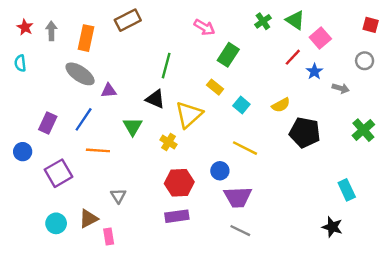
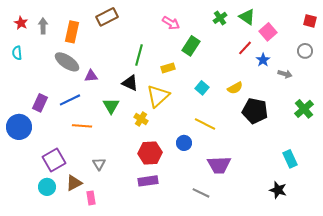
yellow rectangle: (215, 87) -> (168, 68), moved, turned -56
blue line: (84, 119) -> (70, 100), turned 30
blue circle: (23, 152) -> (19, 127), size x1.6
purple square: (58, 173) -> (54, 160), moved
purple trapezoid: (238, 197) -> (219, 165), moved

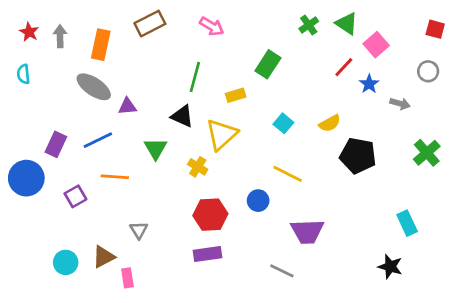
pink arrow: (171, 23) -> (212, 26), moved
purple square: (54, 160) -> (75, 196), moved, size x0.7

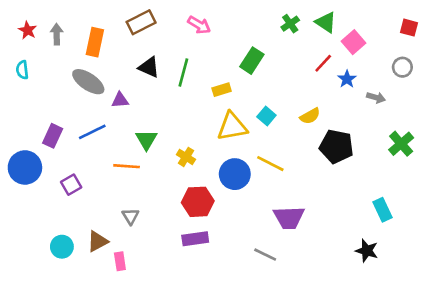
black triangle: (182, 116) -> (149, 67), moved
yellow triangle: (222, 135) -> (232, 127), moved, turned 32
orange line: (115, 177) -> (127, 166), moved
blue circle: (258, 201) -> (235, 174), moved, size x1.5

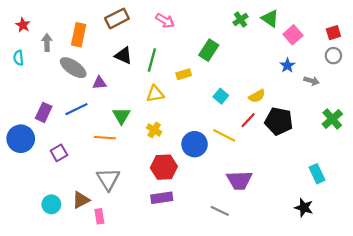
red square: (409, 28) -> (333, 33), moved, turned -32
gray arrow: (57, 34) -> (47, 42), moved
red line: (323, 63) -> (248, 120), moved
yellow triangle: (232, 127) -> (155, 94), moved, size x0.7
gray triangle: (131, 216) -> (108, 179), size x1.6

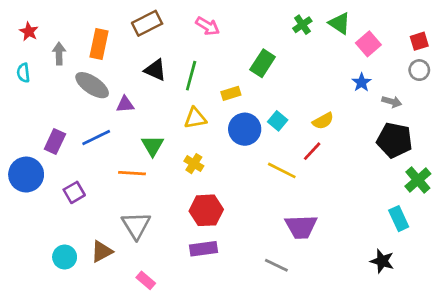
green cross: (332, 119) -> (418, 180), moved
black pentagon: (279, 121) -> (395, 140), moved
blue circle: (195, 144) -> (245, 129), moved
pink rectangle: (99, 216) -> (146, 280), moved, turned -40

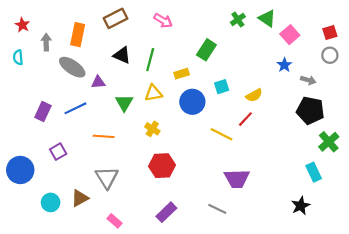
cyan square: (278, 121) -> (222, 87), moved, turned 32
green triangle: (153, 146) -> (124, 103), moved
blue circle: (26, 175) -> (20, 170), moved
purple rectangle: (203, 249) -> (166, 212), moved, turned -36
black star: (382, 261) -> (301, 206), turned 30

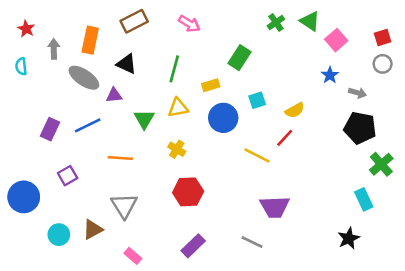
black triangle: (122, 55) -> (127, 64), moved

